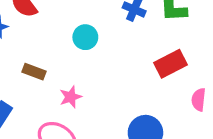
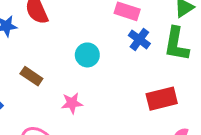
pink star: (71, 97) -> (72, 103), moved

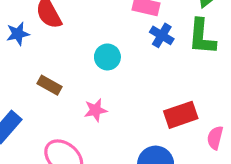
red rectangle: (162, 99) -> (181, 115), moved

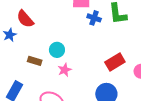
cyan circle: (107, 57) -> (57, 50), moved

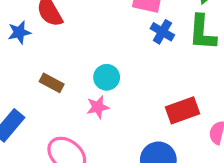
cyan circle: (57, 50) -> (107, 77), moved

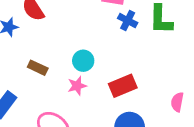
red rectangle: (183, 110) -> (123, 86), moved

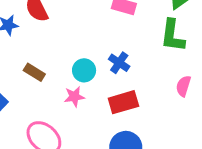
blue cross: (128, 21) -> (119, 63), moved
pink semicircle: (177, 102) -> (183, 86), moved

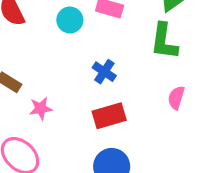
cyan circle: (84, 70) -> (70, 20), moved
pink star: (74, 97) -> (41, 108), moved

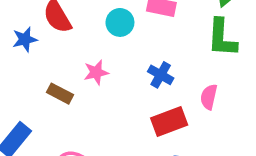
pink semicircle: (176, 98) -> (209, 97), moved
pink star: (41, 108) -> (96, 72), moved

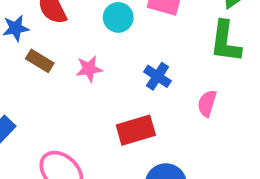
brown rectangle: (60, 94) -> (40, 61), moved
red rectangle: (169, 122) -> (136, 130), moved

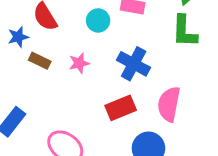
blue cross: (157, 76) -> (134, 64), size x1.5
pink semicircle: (207, 103) -> (169, 104), moved, size x1.6

